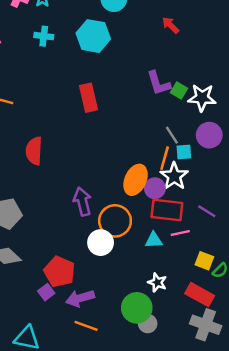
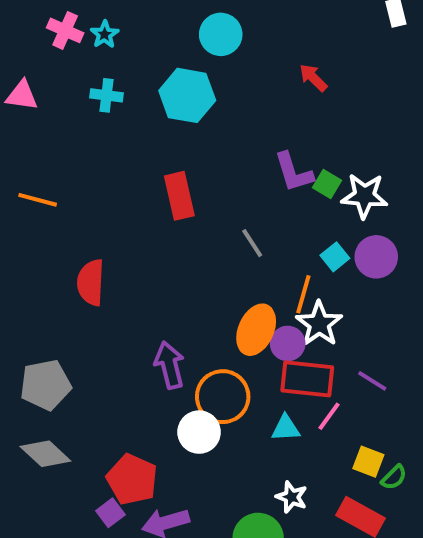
gray line: (172, 135) -> (252, 243), moved
cyan square: (184, 152) -> (335, 257), moved, turned -35
pink line: (180, 233) -> (329, 416), turned -42

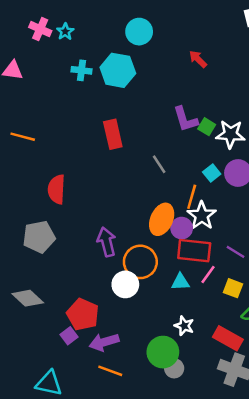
cyan cross: (107, 95) -> (82, 70), moved
gray pentagon: (45, 385) -> (39, 237), moved
yellow square: (368, 462) -> (233, 288), moved

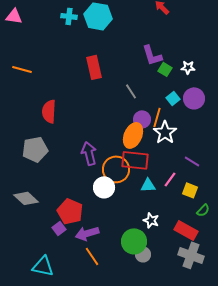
green square: (207, 127) -> (165, 69), moved
white star: (230, 134) -> (188, 67), size x0.6
purple circle: (182, 228) -> (142, 119), moved
red rectangle: (194, 251) -> (135, 160), moved
orange line: (110, 371) -> (92, 256), turned 36

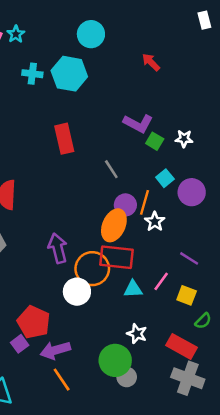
purple L-shape: (152, 55) -> (138, 123), turned -45
purple circle: (194, 98) -> (192, 192), moved
white star: (165, 132) -> (155, 221), size x0.7

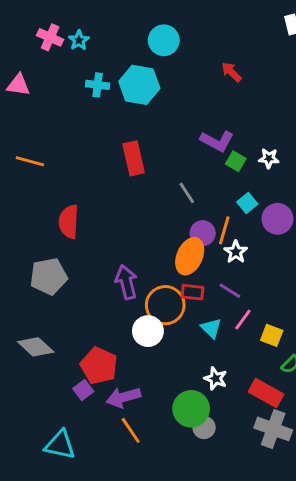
red rectangle: (116, 257) -> (193, 292), size x0.6
purple line: (189, 258) -> (230, 291), moved
cyan triangle: (133, 289) -> (211, 328), turned 48

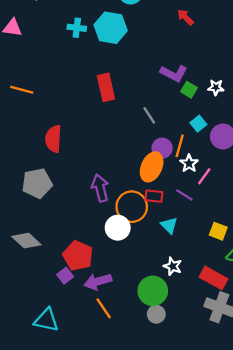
pink line: (243, 320) -> (204, 176), moved
gray circle: (204, 428) -> (156, 314), moved

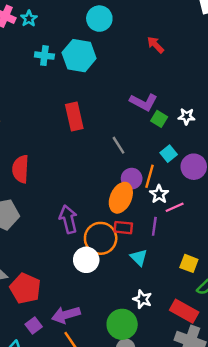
pink line: (204, 176) -> (175, 207), turned 30
purple line: (184, 195) -> (154, 226), turned 66
red pentagon: (78, 256) -> (25, 288), moved
purple square: (65, 276) -> (34, 325), moved

